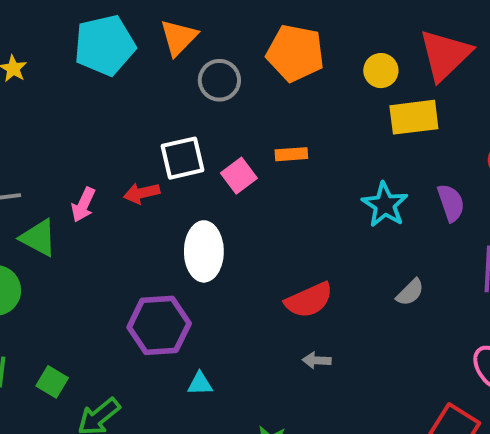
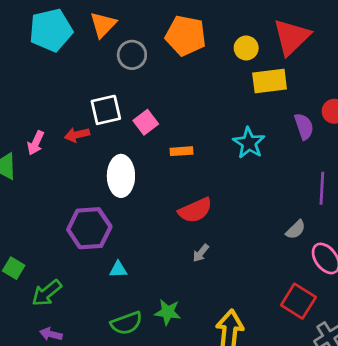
orange rectangle: (291, 154) -> (181, 151), moved
purple semicircle: (451, 203) -> (304, 126), moved
gray semicircle: (410, 292) -> (296, 230), moved
gray arrow: (317, 360) -> (201, 253), turned -54

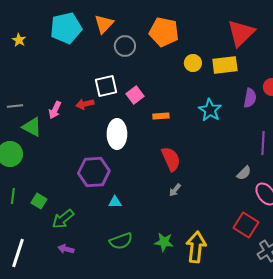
yellow circle: (246, 48) -> (193, 63), moved
purple semicircle: (304, 126) -> (250, 98), turned 30
red semicircle: (195, 210) -> (171, 159), turned -90
green star: (168, 312) -> (164, 242), moved

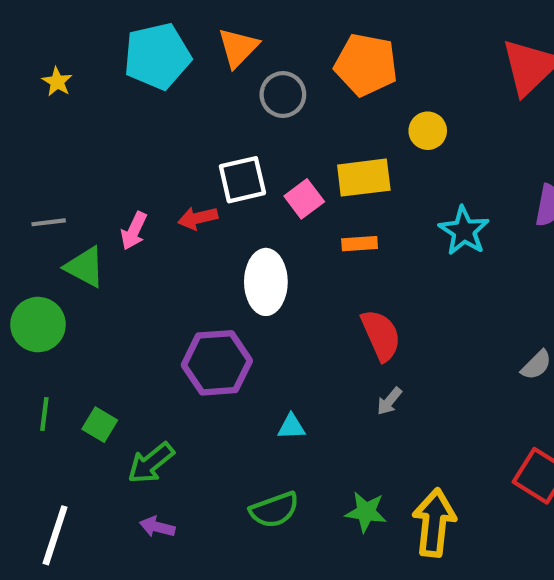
yellow rectangle: (225, 65) -> (364, 178), moved
cyan triangle: (115, 202) -> (291, 427), moved

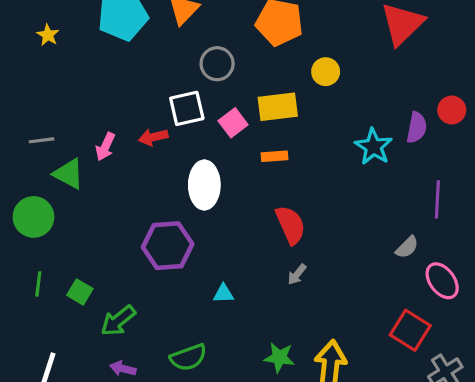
gray circle: (283, 95) -> (217, 64), moved
cyan star: (464, 231) -> (374, 147), moved
green semicircle: (274, 510) -> (188, 357), moved

